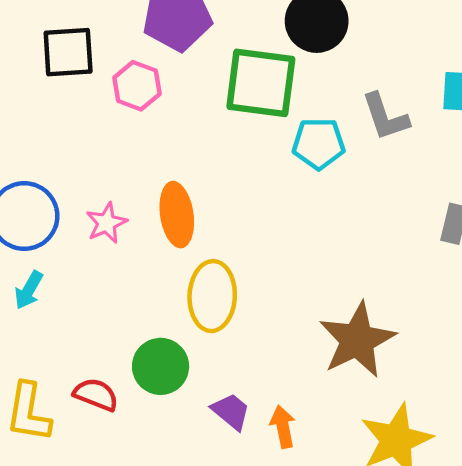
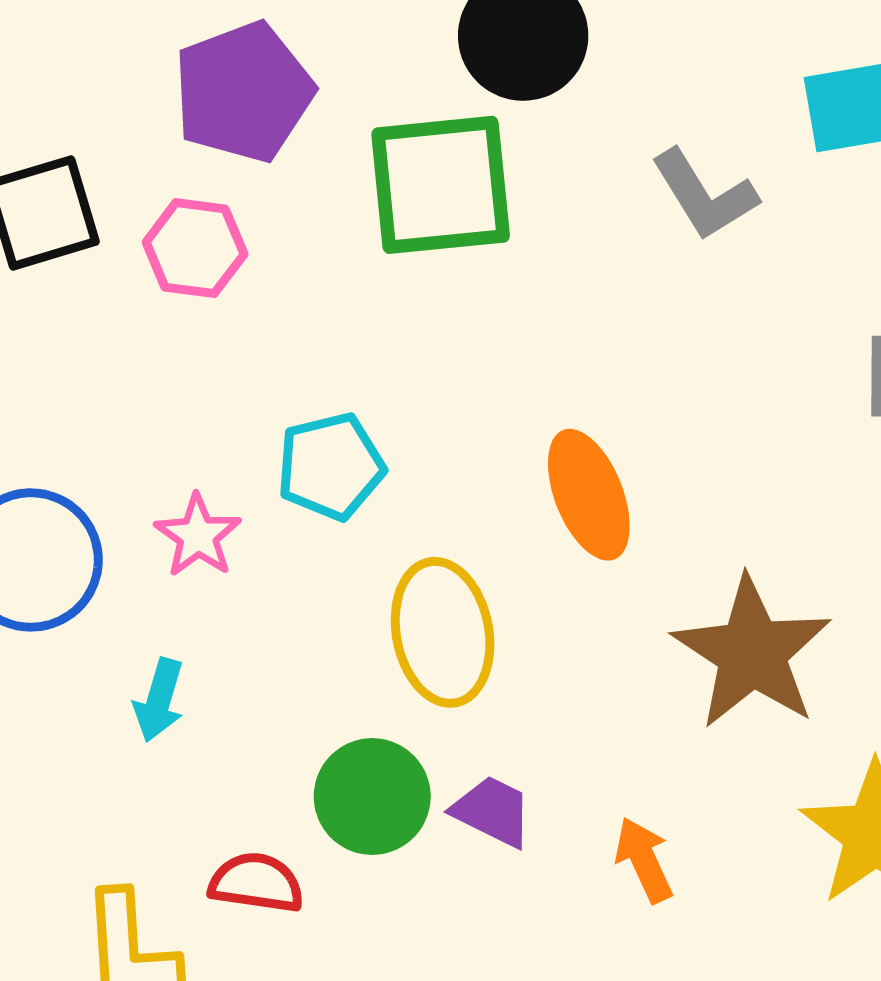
cyan pentagon: (319, 144) -> (331, 466), moved
orange ellipse: (177, 215) -> (589, 495), moved
cyan arrow: (29, 290) -> (159, 700), moved
purple trapezoid: (231, 411) -> (492, 811), moved

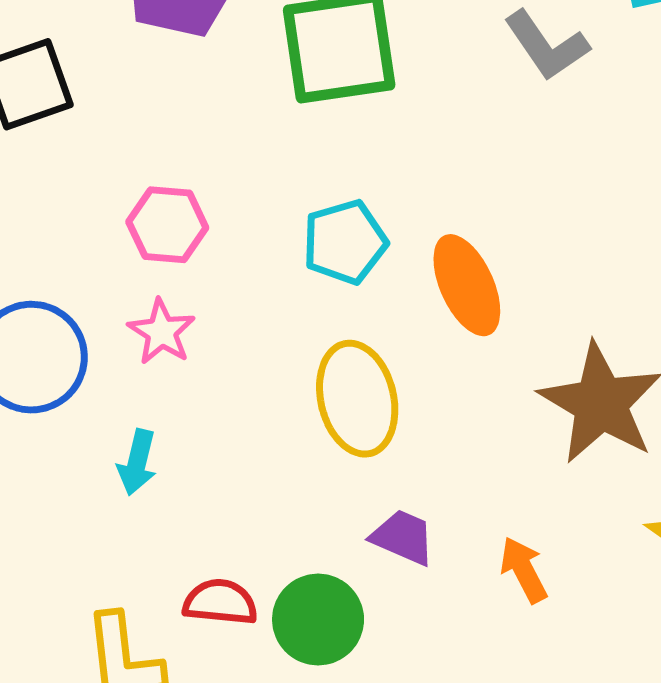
pink hexagon: (195, 248) -> (167, 225), moved
cyan pentagon: (331, 466) -> (345, 242), moved
green circle: (372, 797) -> (318, 620), moved

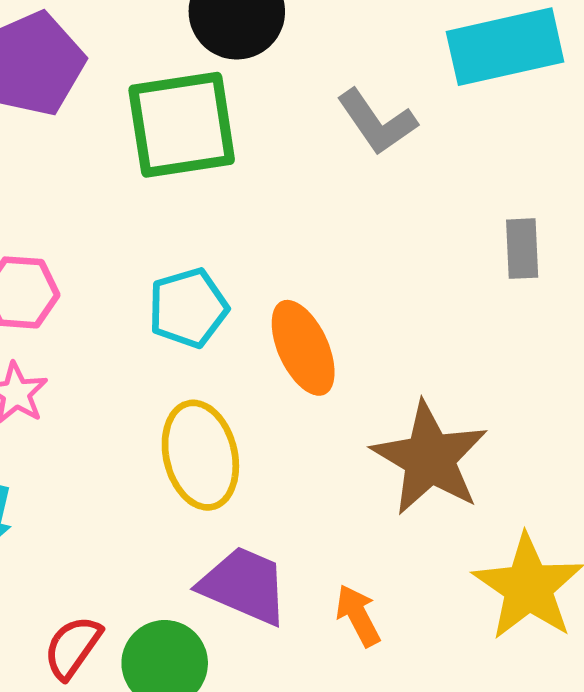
purple trapezoid: (403, 537) -> (244, 585), size x1.5
red semicircle: (220, 602) -> (73, 647), turned -60

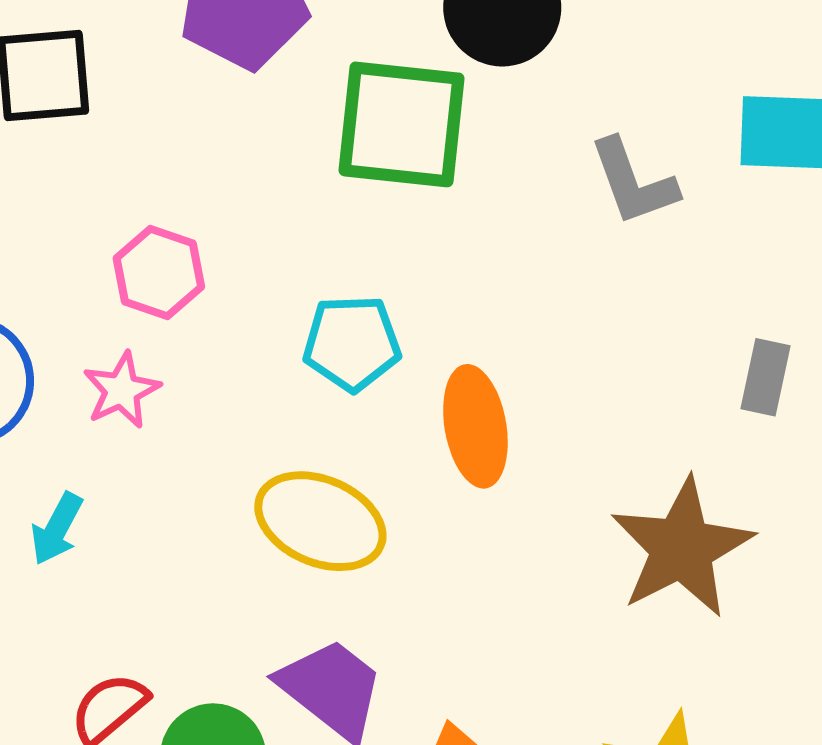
yellow ellipse: (200, 455) -> (320, 521), turned -68
brown star: (430, 458) -> (682, 548), moved

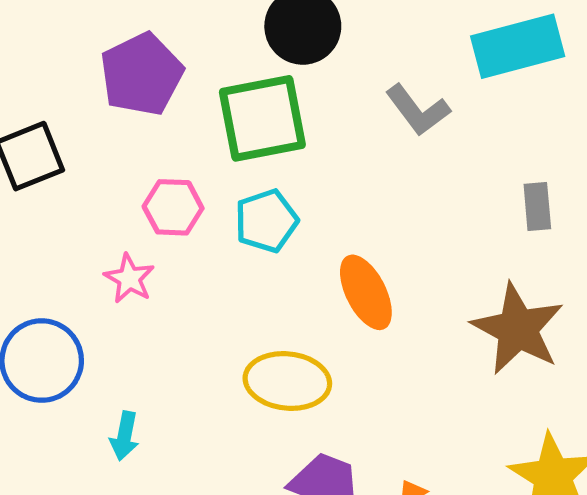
pink hexagon: (159, 273) -> (173, 207), moved
cyan pentagon: (352, 343) -> (266, 221), moved
pink star: (122, 390) -> (129, 278), moved

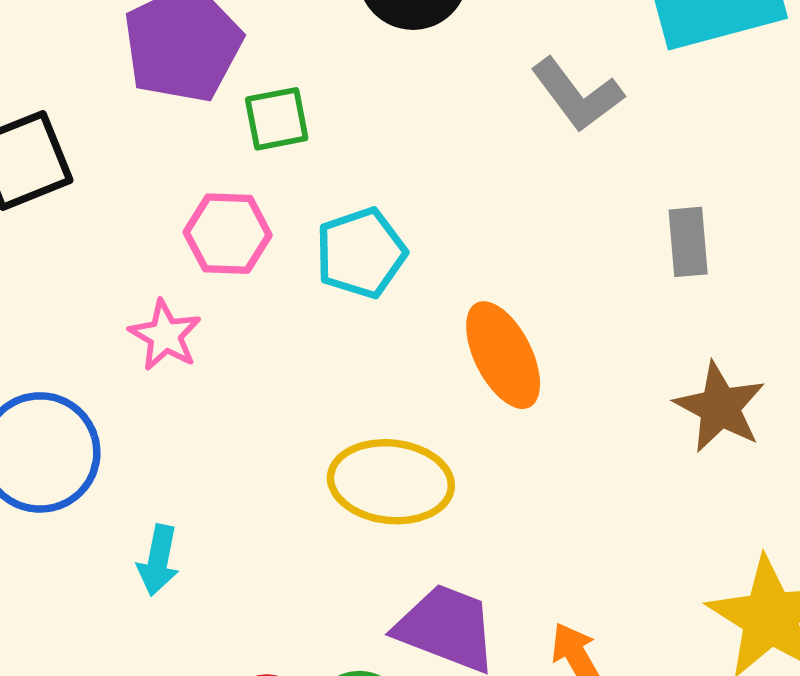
green square: (262, 118) -> (277, 119), moved, size x0.5
gray rectangle: (537, 207) -> (688, 242), moved
brown star: (518, 329) -> (720, 407), size x0.7

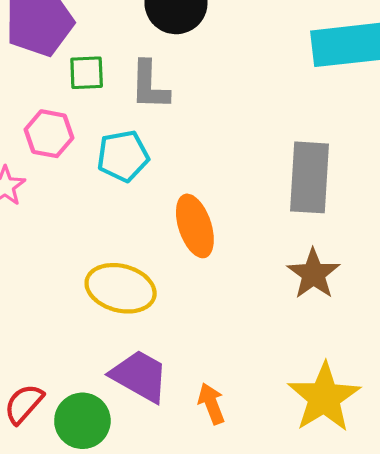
gray L-shape: (577, 95) -> (149, 85), moved, turned 30
gray rectangle: (688, 242) -> (309, 177), size x1.8

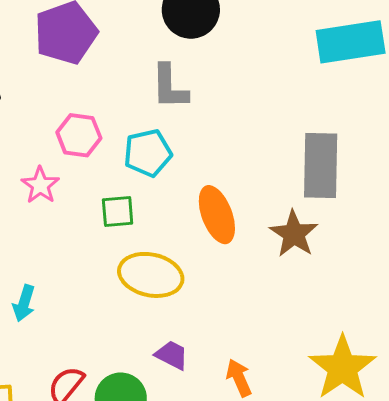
green square: (87, 73) -> (118, 211), moved
brown star: (313, 274) -> (294, 234), moved
purple trapezoid: (140, 376) -> (172, 355), size x0.6

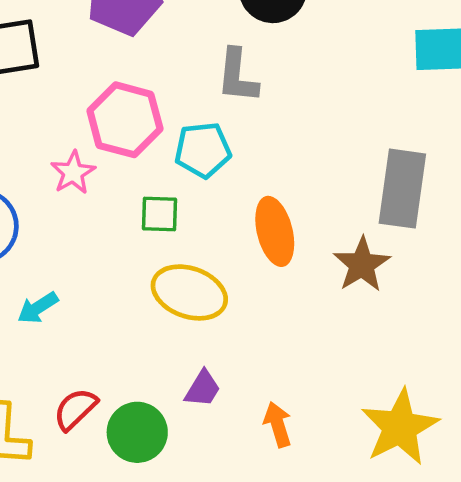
pink hexagon: (79, 135) -> (125, 120), size x1.4
cyan arrow: (24, 303) -> (38, 308), turned 33
purple trapezoid: (172, 355) -> (203, 389), turned 87

